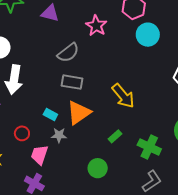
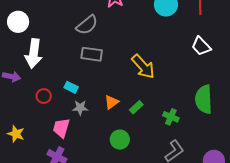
orange triangle: (79, 113) -> (111, 102), moved, size x0.6
red circle: (22, 133) -> (44, 96), moved
green cross: (149, 147) -> (171, 117), size x0.7

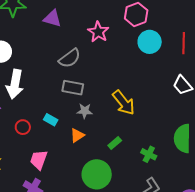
orange triangle: (111, 102) -> (77, 135), moved
gray star: (80, 108) -> (85, 111), moved
green circle: (120, 140) -> (97, 174), size x1.5

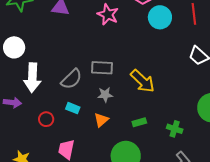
gray semicircle: (70, 58) -> (71, 79), moved
gray rectangle: (73, 88) -> (102, 68), moved
green rectangle: (115, 143) -> (139, 122), turned 32

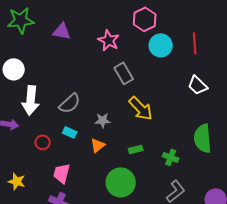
gray rectangle: (102, 68) -> (124, 73), moved, turned 55

